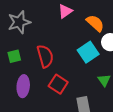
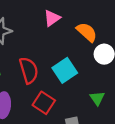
cyan square: (88, 52) -> (65, 70), moved

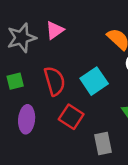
pink triangle: (52, 18) -> (55, 30), moved

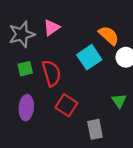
green square: (15, 81) -> (25, 69), moved
cyan square: (94, 81) -> (89, 57), moved

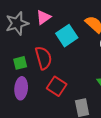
cyan square: (89, 57) -> (67, 36), moved
green square: (25, 69) -> (20, 63), moved

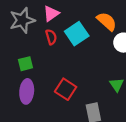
red semicircle: (43, 58) -> (51, 37), moved, size x0.6

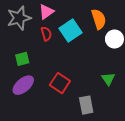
orange semicircle: (107, 21) -> (99, 19), turned 30
purple ellipse: (27, 91) -> (23, 85), turned 45

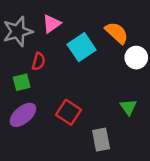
orange semicircle: (99, 19) -> (117, 33), turned -30
red semicircle: (46, 34) -> (39, 61), moved, turned 32

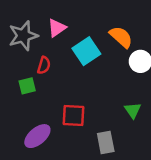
red square: (69, 112) -> (73, 115), turned -30
purple ellipse: (23, 115) -> (37, 136), moved

